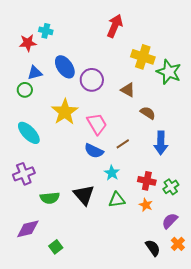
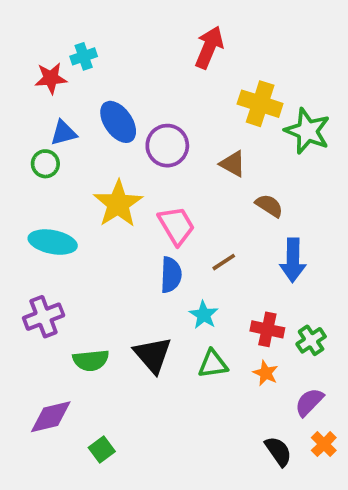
cyan cross: (46, 31) -> (84, 56), turned -32
cyan ellipse: (29, 133) -> (53, 242), turned -35
blue semicircle: (94, 151) -> (171, 275), turned -114

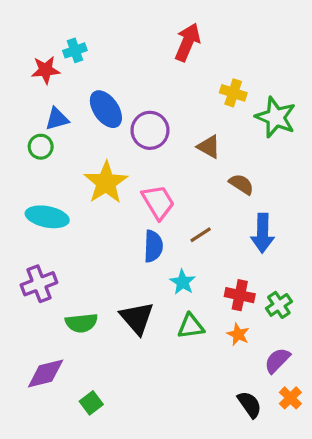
yellow cross: (260, 104) -> (233, 93), size x0.7

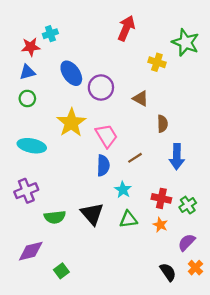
green star: (276, 117) -> (186, 42), moved
blue triangle: (57, 119) -> (27, 72), moved
brown semicircle: (241, 184) -> (162, 124), turned 56

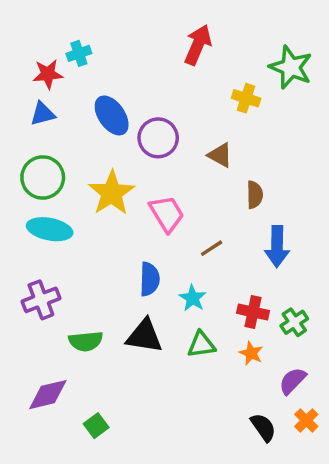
green circle: (27, 98) -> (43, 177), moved, size x1.6
blue semicircle: (103, 165) -> (150, 279), moved
black triangle: (92, 214) -> (144, 336), turned -40

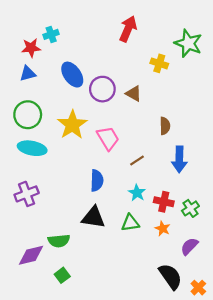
brown triangle: (220, 155) -> (134, 94), moved
cyan star: (193, 298) -> (137, 193), moved
green semicircle: (86, 341) -> (59, 241), moved
orange cross: (306, 420) -> (198, 288), moved
black semicircle: (263, 427) -> (170, 276), size x1.4

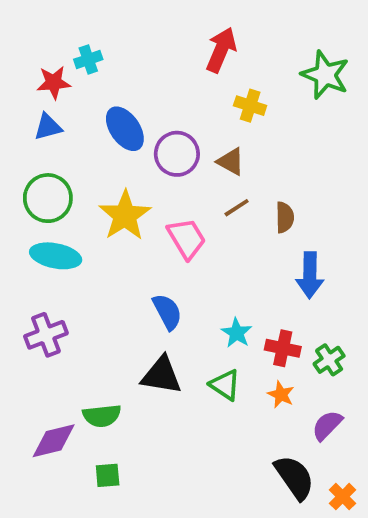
yellow cross: (159, 63) -> (250, 106), moved
brown line: (137, 160) -> (237, 208), moved
blue semicircle: (97, 181) -> (167, 312), turned -30
green triangle: (130, 223) -> (225, 385), turned 42
green square: (62, 275) -> (108, 475), turned 32

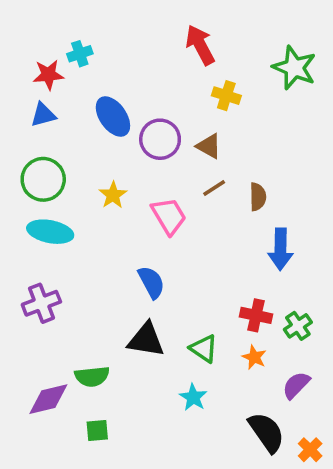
red arrow: (221, 50) -> (200, 45), turned -51
yellow star: (125, 215) -> (113, 195), size x0.6
cyan star: (237, 333) -> (193, 397), moved

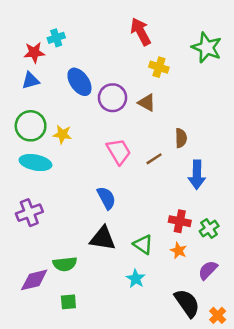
brown line: (214, 188) -> (154, 159), moved
yellow star: (113, 195) -> (62, 134), moved, turned -30

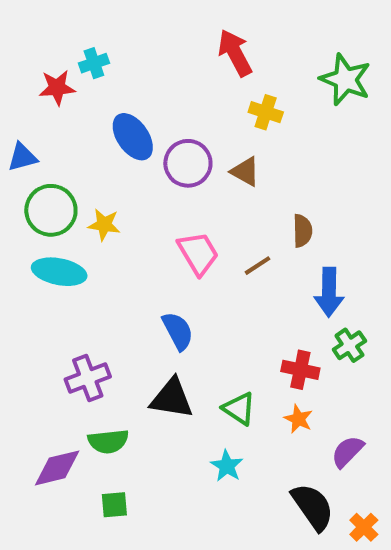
blue triangle: (31, 81) -> (22, 157), moved
purple cross: (29, 213) -> (88, 378), moved
green cross: (209, 229) -> (349, 345), moved

